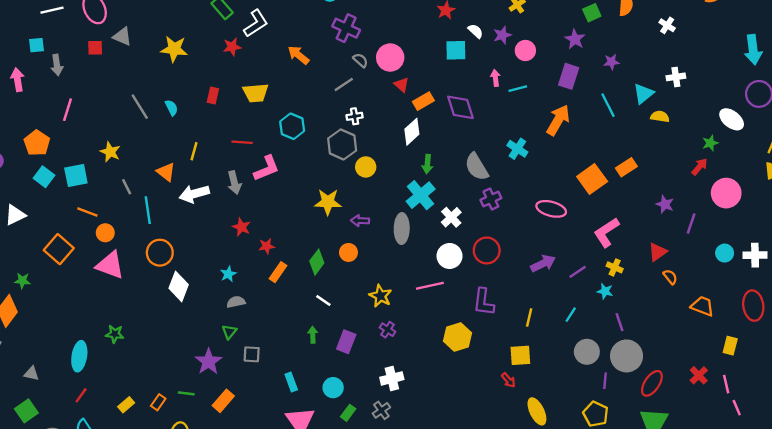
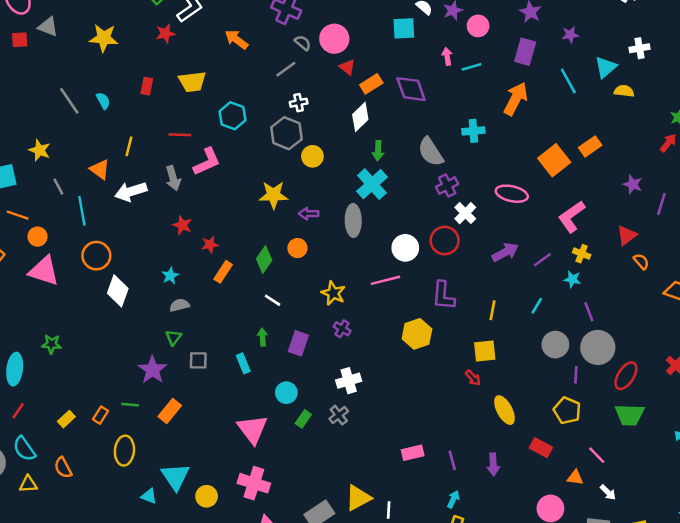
cyan cross: (517, 149) -> (473, 131), turned -36
white cross: (451, 217) -> (465, 213), moved
cyan rectangle: (291, 382) -> (243, 363), moved

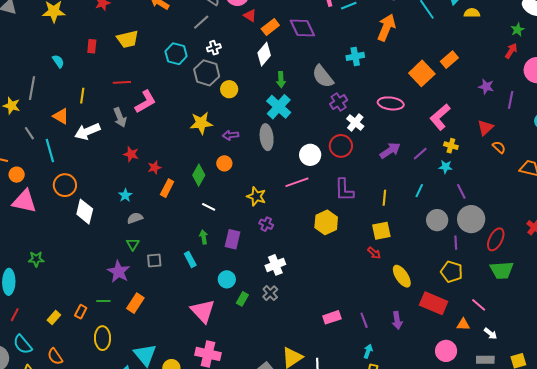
gray line: (69, 101) -> (32, 88), moved, turned 50
cyan hexagon: (233, 116) -> (176, 54), moved
red rectangle: (541, 448) -> (434, 303), size x1.5

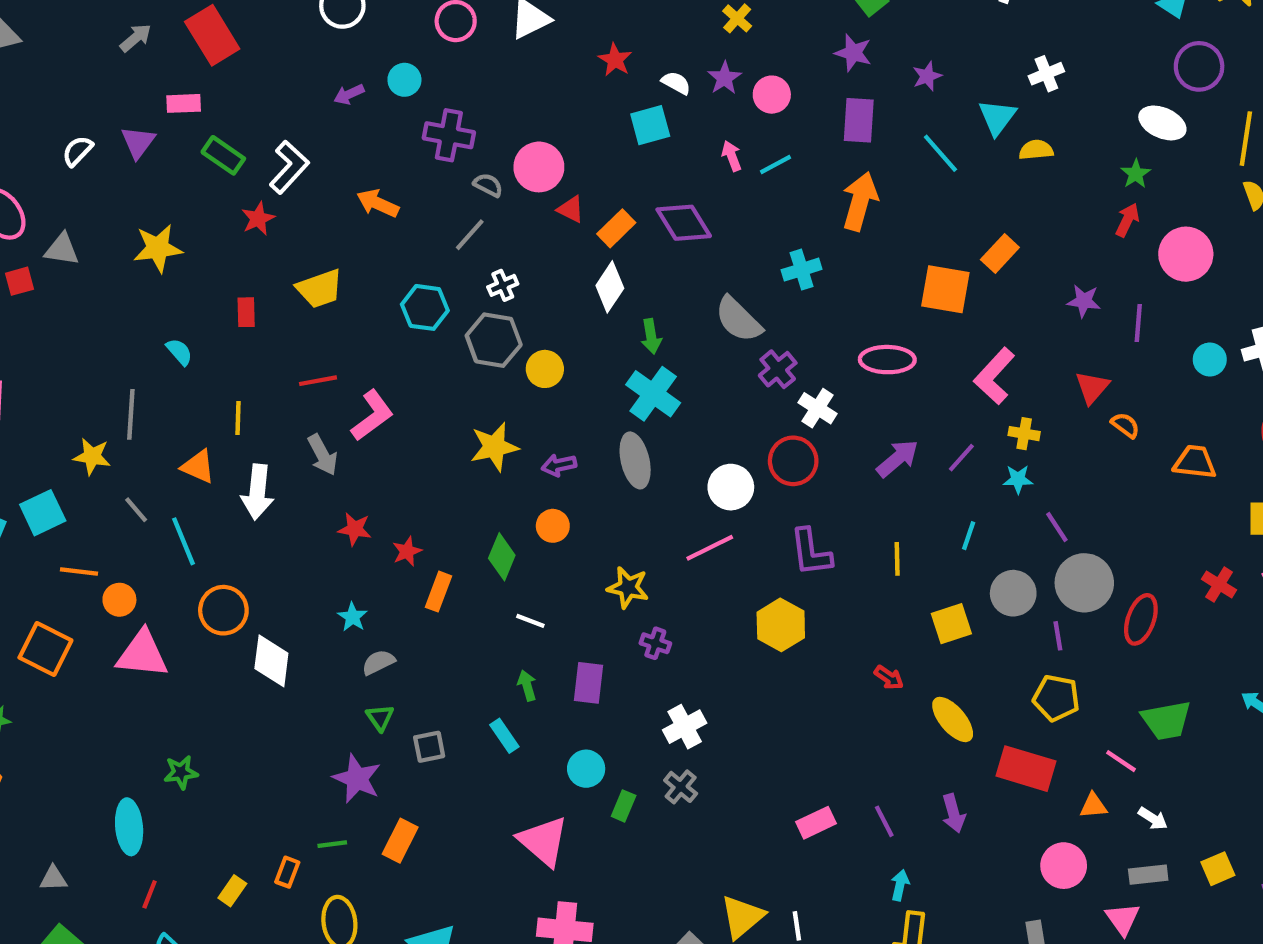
orange square: (422, 73) -> (945, 289), turned -30
white arrow: (87, 131) -> (257, 492), turned -55
yellow square: (381, 231) -> (951, 624), moved
green trapezoid: (502, 270) -> (1166, 720), moved

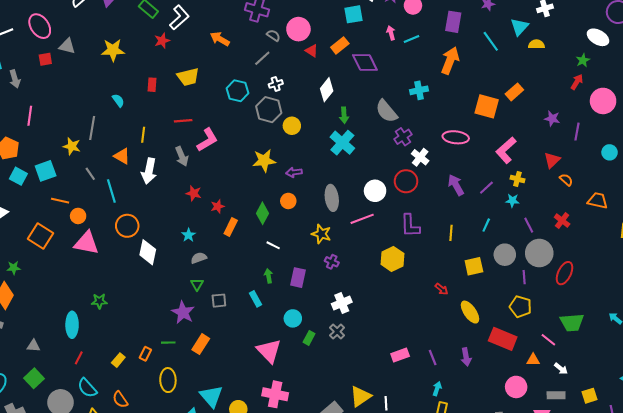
orange rectangle: (616, 228) -> (340, 45), moved
purple arrow: (897, 458) -> (456, 185), turned -85
gray ellipse: (635, 460) -> (332, 198), moved
red cross: (1219, 585) -> (562, 221), moved

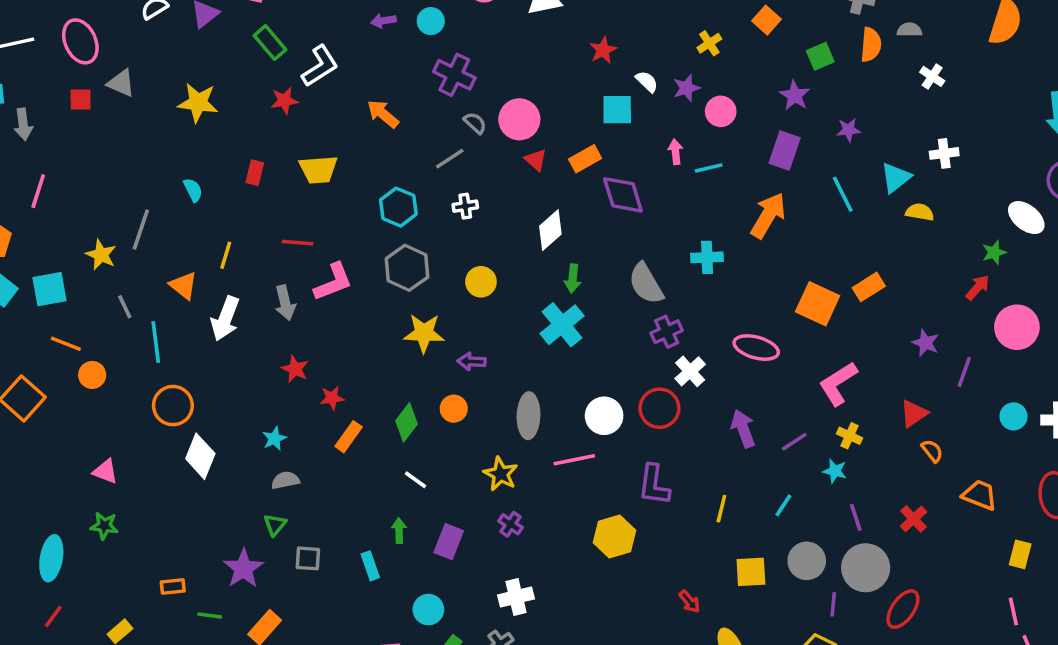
gray hexagon: (269, 110) -> (407, 268), moved
pink triangle: (86, 243) -> (105, 471), moved, size x0.6
orange rectangle: (145, 354) -> (173, 587), moved, turned 48

